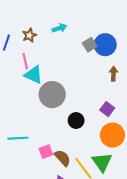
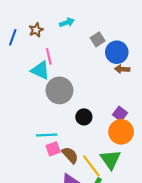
blue circle: (105, 45) -> (117, 52), moved
pink line: (25, 61) -> (49, 56), moved
brown arrow: (113, 74) -> (122, 69), turned -88
purple square: (107, 109) -> (120, 114), moved
cyan line: (18, 138) -> (47, 135), moved

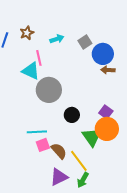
cyan arrow: (67, 22) -> (57, 39), moved
green triangle: (110, 159) -> (92, 137), moved

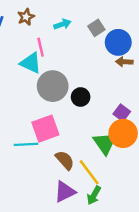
black circle: (72, 115) -> (81, 97), moved
cyan line: (37, 132) -> (26, 144), moved
pink square: (43, 145) -> (45, 129), moved, size x1.6

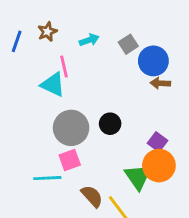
gray circle: (53, 86) -> (71, 128), moved
pink square: (45, 129) -> (70, 160), size x0.7

